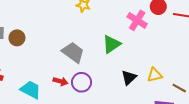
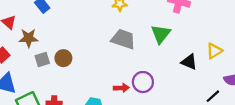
gray trapezoid: (73, 52) -> (123, 39), moved
black triangle: (129, 78) -> (189, 62), turned -35

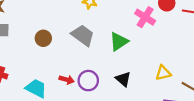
brown circle: (63, 58) -> (43, 38), moved
black triangle: (189, 62) -> (123, 79), moved

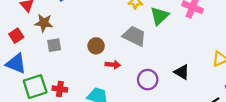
green triangle: (119, 42) -> (159, 16), moved
red arrow: (67, 80) -> (113, 65), moved

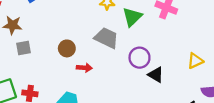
purple circle: (148, 80) -> (139, 58), moved

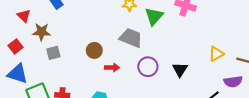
purple circle: (139, 58) -> (148, 67), moved
black triangle: (156, 75) -> (180, 69), turned 35

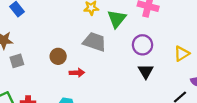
purple circle: (148, 67) -> (142, 45), moved

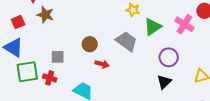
gray square: (17, 61) -> (58, 57), moved

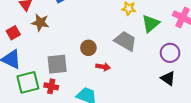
gray square: (58, 57) -> (57, 64), size x1.5
black triangle: (164, 82) -> (168, 78), turned -35

